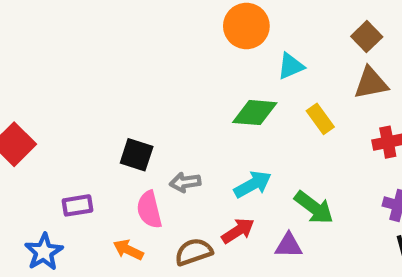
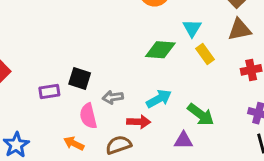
cyan triangle: (291, 66) -> (192, 28), moved, turned -36
purple rectangle: (78, 205) -> (49, 92), moved
red arrow: (238, 231) -> (139, 122), moved, turned 35

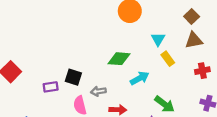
green diamond: (160, 50) -> (119, 59), moved
cyan arrow: (159, 99) -> (140, 78), moved

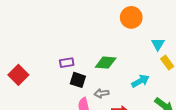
green diamond: (119, 59) -> (106, 63), moved
purple rectangle: (51, 87) -> (67, 63), moved

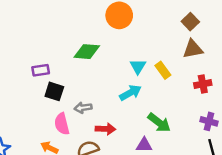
cyan triangle: (158, 44) -> (138, 67), moved
green diamond: (106, 63) -> (87, 52), moved

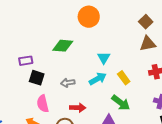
yellow rectangle: (163, 70) -> (124, 78), moved
gray arrow: (83, 108) -> (68, 83), moved

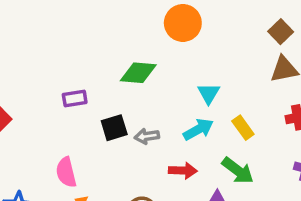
black square: (37, 78) -> (114, 128), moved, turned -35
pink semicircle: (43, 104) -> (66, 172), moved
red arrow: (78, 108) -> (183, 171), moved

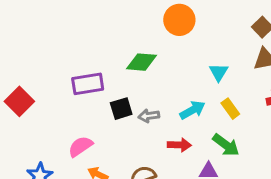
cyan triangle: (209, 93) -> (219, 72), moved
purple rectangle: (75, 98) -> (88, 84), size x1.5
pink semicircle: (66, 172) -> (80, 146), turned 70

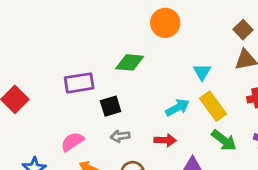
yellow rectangle: (230, 109) -> (213, 106), size x1.5
gray arrow: (149, 116) -> (120, 136), moved
green arrow: (226, 145) -> (224, 140), moved

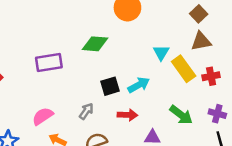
black square: (111, 106) -> (110, 86), moved
yellow rectangle: (213, 106) -> (184, 69), moved
gray arrow: (120, 136) -> (86, 111), turned 133

